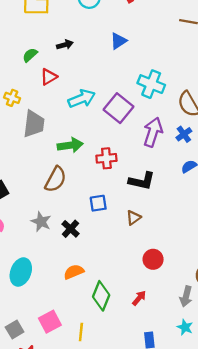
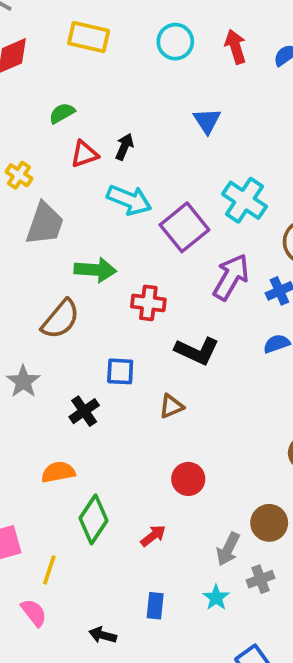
blue triangle: (118, 41) -> (207, 121), turned -42
black arrow: (65, 45) -> (124, 147), moved, turned -63
cyan arrow: (82, 99) -> (129, 200), turned 32
black cross: (70, 229) -> (84, 411), moved

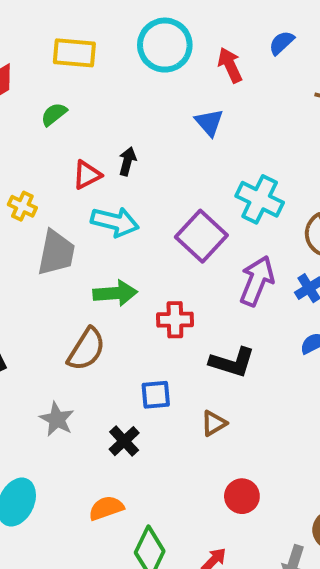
cyan circle: (175, 42) -> (165, 45), size x1.4
red arrow: (236, 47) -> (230, 65), moved
green semicircle: (62, 113) -> (54, 114), moved
cyan arrow: (129, 200) -> (115, 222), moved

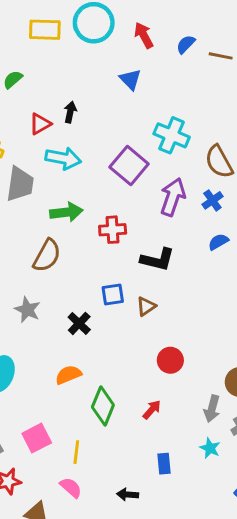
blue semicircle: (282, 43) -> (186, 44), moved
yellow rectangle: (74, 53) -> (45, 30), moved
blue square: (156, 395) -> (113, 295), moved

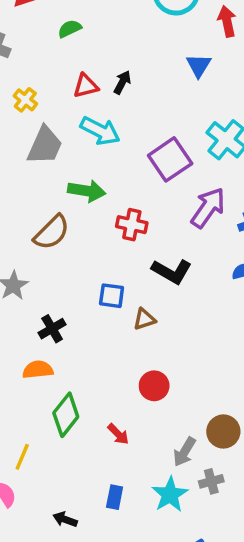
black cross: (79, 323) -> (52, 329), moved
red arrow: (152, 410) -> (118, 434), turned 78
cyan star: (210, 448) -> (170, 495), size x1.5

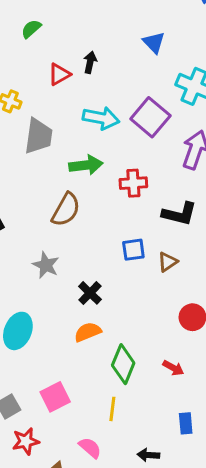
blue triangle: (199, 65) -> (154, 42), moved
cyan arrow: (100, 131) -> (101, 118), moved
yellow line: (22, 457) -> (112, 409), moved

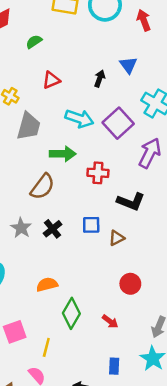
black arrow: (90, 62) -> (100, 79), moved
black cross: (90, 293) -> (53, 229), moved
yellow line: (112, 409) -> (46, 347), moved

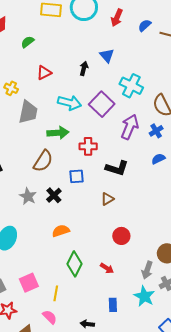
red arrow: (144, 20) -> (117, 18), turned -132
blue square: (91, 225) -> (76, 176), moved
orange semicircle: (47, 285) -> (61, 231), moved

